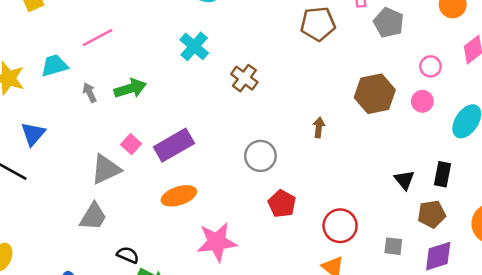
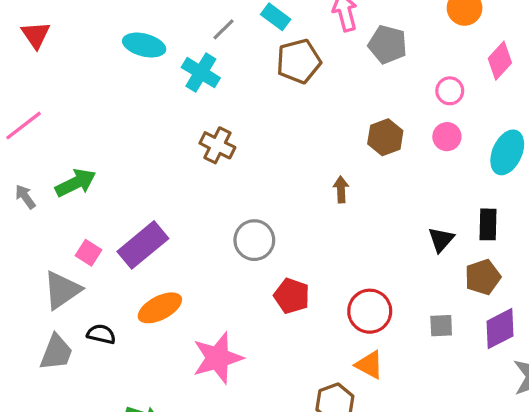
cyan cross: (194, 46) -> (201, 73), moved
brown hexagon: (375, 94) -> (385, 137), size x0.7
brown arrow: (319, 127) -> (341, 189), moved
black triangle: (404, 180) -> (441, 240), turned 30
black semicircle: (128, 255) -> (101, 334), moved

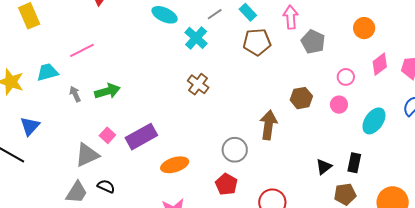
brown arrow: (341, 189) -> (268, 125), size x1.8
gray circle: (254, 240) -> (235, 150), moved
orange ellipse: (160, 308) -> (175, 165), moved

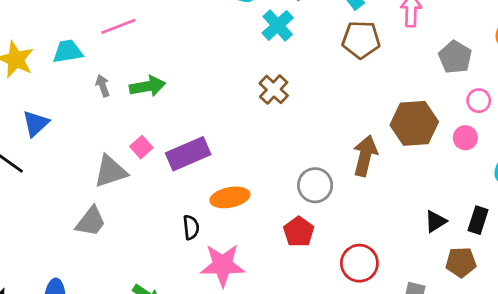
gray pentagon: (313, 42) -> (455, 57), moved
brown hexagon: (301, 98) -> (414, 123), size x1.5
black semicircle: (106, 186) -> (191, 227), moved, turned 54

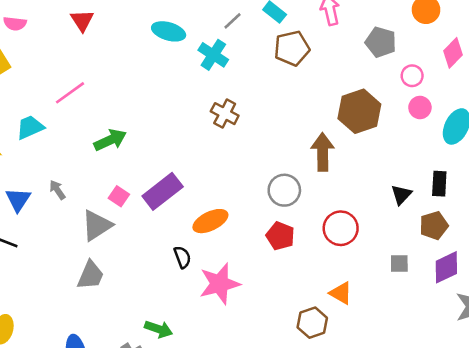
gray arrow: (103, 86) -> (57, 190), moved
pink circle: (465, 138) -> (420, 108), moved
red circle: (359, 263) -> (341, 228), moved

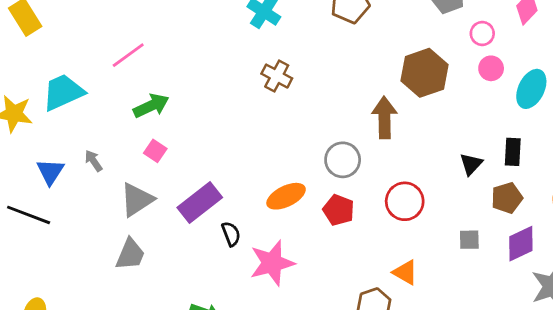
pink line: (70, 93) -> (128, 55), moved
cyan trapezoid: (30, 127) -> (63, 92), size x1.4
purple rectangle: (163, 191) -> (200, 203), moved
pink square: (119, 196) -> (155, 151), moved
orange ellipse: (210, 221) -> (286, 196), moved

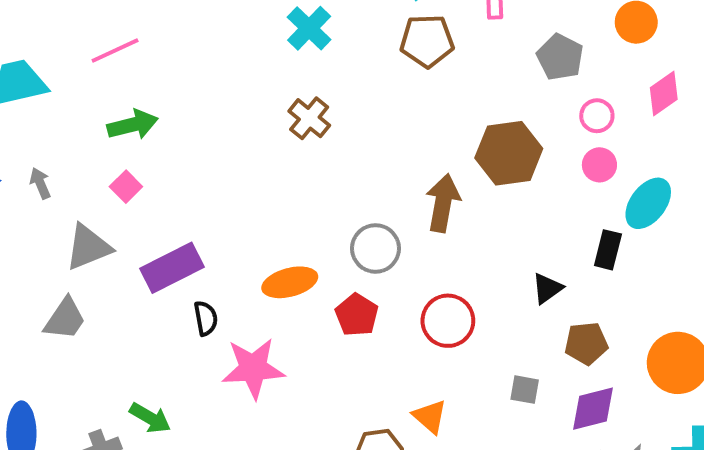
black rectangle: (513, 152) -> (608, 250), moved

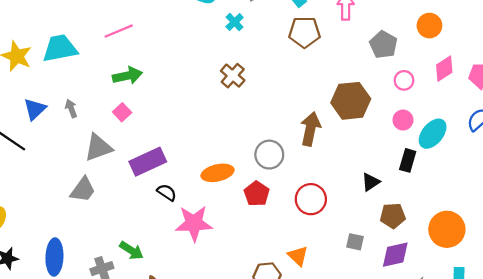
cyan cross: (309, 28) -> (235, 22), size x0.7
pink circle: (599, 165) -> (403, 120), moved
black semicircle: (206, 318) -> (167, 192), turned -48

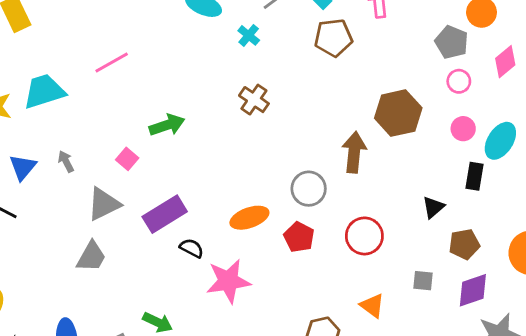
gray pentagon: (383, 45) -> (452, 42), moved
green arrow: (127, 76) -> (167, 125), moved
orange triangle: (298, 256) -> (372, 306), moved

